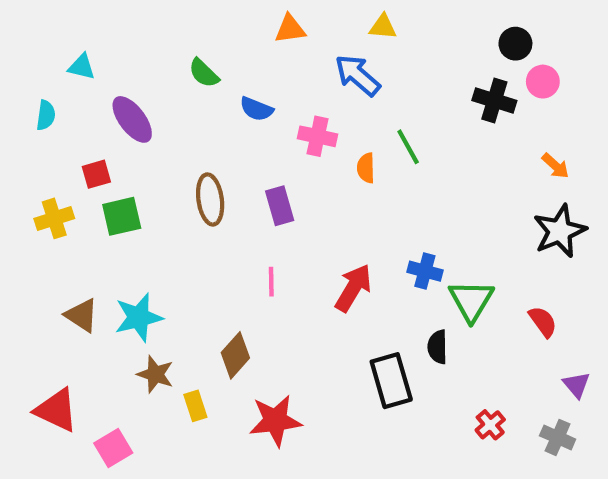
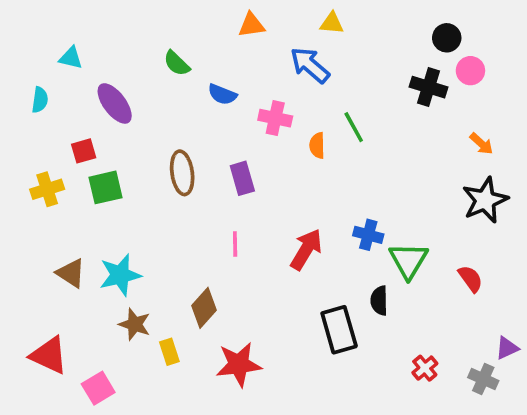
purple triangle: (577, 385) -> (507, 348), moved, turned 45

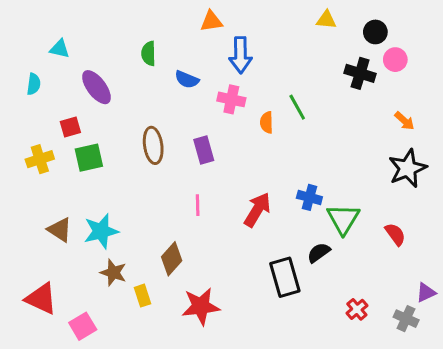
yellow triangle: (332, 23) -> (326, 20), moved
green semicircle: (177, 63) -> (149, 53), turned 45
blue arrow: (310, 65) -> (241, 55), moved, turned -132
black semicircle: (379, 301) -> (319, 253), turned 55

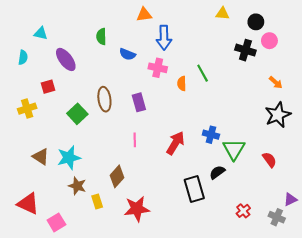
green square: (89, 158) -> (77, 114), moved, turned -30

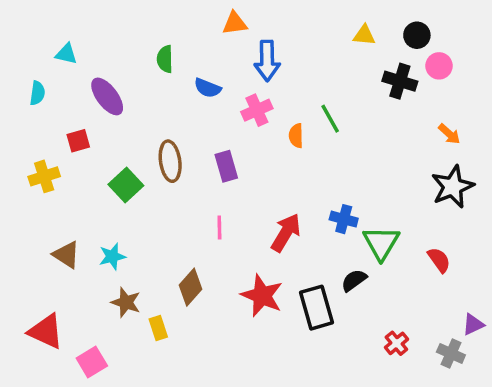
yellow triangle: (222, 14) -> (364, 35), moved
pink cross: (158, 68) -> (257, 110), turned -36
cyan star: (69, 158) -> (112, 256), size x0.7
red star: (137, 209) -> (262, 296), moved, turned 30

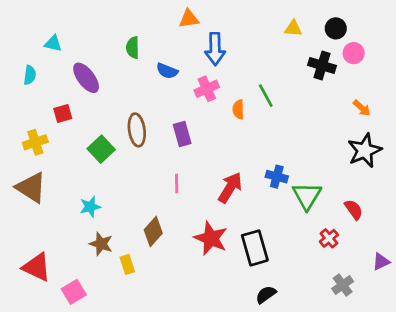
brown triangle: (66, 255) -> (31, 188), moved, size x1.4
black semicircle: (354, 280) -> (266, 295), moved
red cross: (396, 343) -> (329, 238), moved
gray cross: (451, 353) -> (343, 285), moved, turned 30

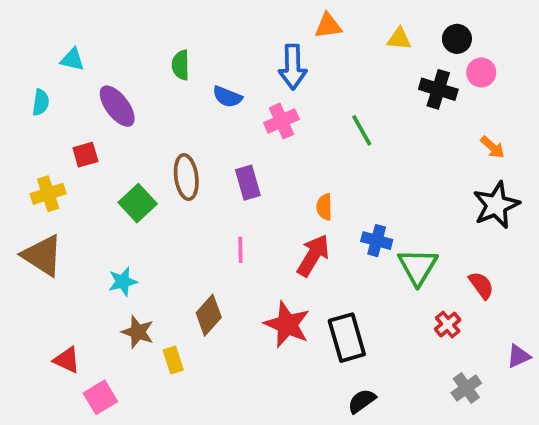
orange triangle: (189, 19) -> (328, 26), moved
orange semicircle: (238, 109) -> (324, 207), moved
red triangle: (37, 267) -> (67, 360), moved, size x0.7

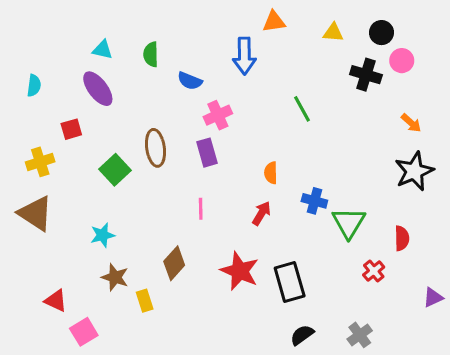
cyan triangle: (72, 59) -> (103, 50), moved
pink cross: (281, 121) -> (218, 115), moved
red arrow: (313, 255) -> (261, 213), size x0.7
red semicircle: (481, 285) -> (402, 238), turned 35
gray cross: (466, 388) -> (360, 335), moved

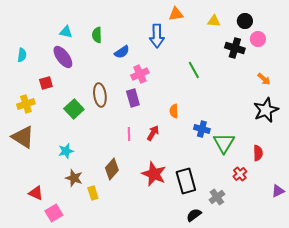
blue semicircle: (190, 81) -> (122, 52), turned -56
red arrow: (261, 213) -> (153, 133), moved
gray cross: (360, 335) -> (217, 197), moved

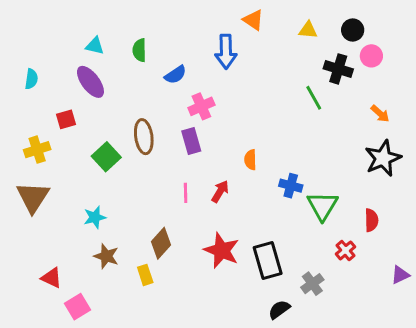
orange triangle: (176, 14) -> (253, 20), turned 42
green line: (194, 70) -> (314, 98), moved
brown triangle: (23, 137) -> (33, 197), turned 30
yellow rectangle: (93, 193) -> (145, 275), moved

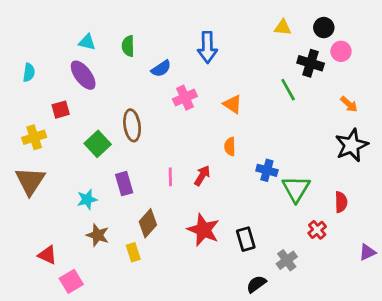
orange triangle: (253, 20) -> (233, 104), moved
purple rectangle: (191, 141) -> (124, 184), moved
black rectangle: (268, 261) -> (246, 239), size x0.7

